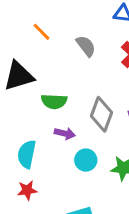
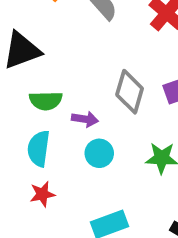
green semicircle: (54, 101) -> (46, 101), moved
cyan circle: (86, 160) -> (99, 153), moved

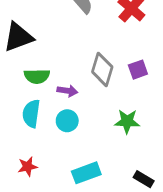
cyan circle: (99, 153) -> (67, 121), moved
red star: (42, 194) -> (28, 167), moved

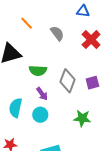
green semicircle: (37, 76) -> (38, 71), moved
purple arrow: (67, 91) -> (42, 94), turned 40

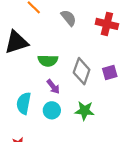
red cross: (91, 40) -> (107, 24), turned -30
green star: (82, 118) -> (85, 111), moved

